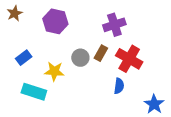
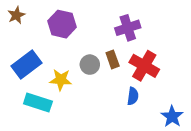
brown rectangle: (101, 53) -> (113, 59), turned -49
blue rectangle: (24, 58) -> (27, 65), size x1.6

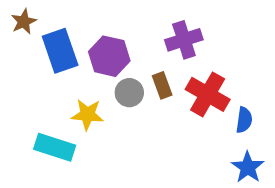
purple hexagon: (62, 24) -> (109, 56), moved
blue rectangle: (27, 65) -> (60, 51), moved, turned -72
blue semicircle: (133, 96) -> (244, 120), moved

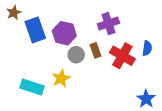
yellow star: (87, 114) -> (61, 78), moved, turned -30
blue semicircle: (244, 120) -> (147, 48), moved

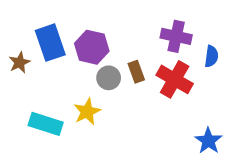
brown star: (14, 13) -> (20, 63), moved
purple cross: (108, 23) -> (176, 36), moved, turned 30
blue semicircle: (147, 48) -> (211, 56), moved

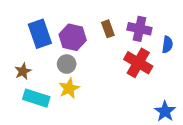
brown star: (20, 63) -> (23, 71), moved
brown rectangle: (136, 72) -> (108, 29), moved
gray circle: (109, 78) -> (67, 64), moved

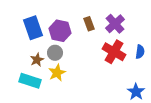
purple cross: (139, 29) -> (115, 24), turned 36
blue semicircle: (167, 45) -> (140, 52), moved
brown star: (23, 71) -> (37, 60), moved

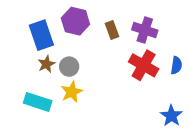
purple cross: (115, 24) -> (145, 30), turned -30
purple hexagon: (60, 31) -> (75, 21), moved
brown star: (37, 60) -> (46, 64), moved

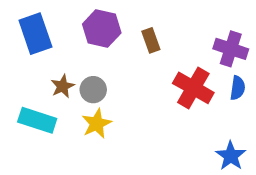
purple cross: (145, 30) -> (231, 49), moved
blue rectangle: (41, 35) -> (35, 34), moved
cyan rectangle: (38, 102) -> (37, 120), moved

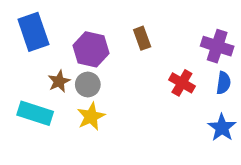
purple hexagon: (102, 28) -> (91, 49), moved
red cross: (193, 88) -> (182, 83), size x0.7
blue star: (231, 156) -> (222, 128), moved

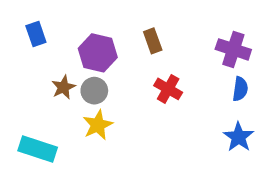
blue rectangle: (33, 32) -> (36, 34), size x0.6
red cross: (182, 83) -> (168, 89), moved
cyan rectangle: (35, 113) -> (38, 149), moved

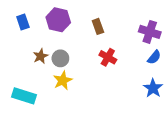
purple hexagon: (98, 53) -> (58, 20), moved
blue semicircle: (240, 89) -> (154, 57), turned 32

